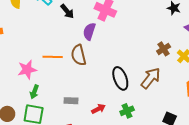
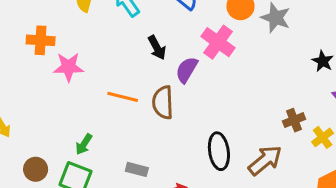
black arrow: (67, 11) -> (157, 48), moved
pink star: (27, 70) -> (68, 67), moved

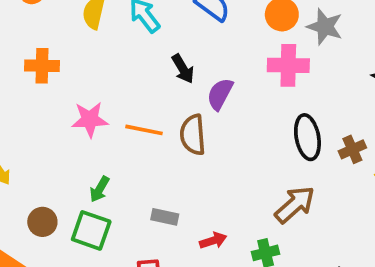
pink cross: (218, 42) -> (288, 65), moved, turned -32
pink star: (68, 67) -> (90, 119), moved
black ellipse: (219, 151) -> (307, 137), moved
brown arrow: (265, 160) -> (295, 205), moved

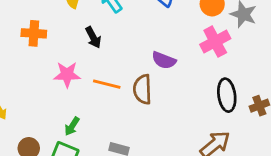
pink cross: (288, 65) -> (215, 42), turned -32
black arrow: (183, 69) -> (93, 37), moved
purple semicircle: (220, 94) -> (164, 60), turned -100

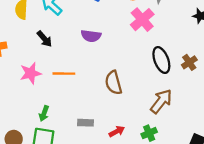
purple semicircle: (164, 60) -> (91, 36), moved
brown semicircle: (142, 89) -> (113, 83), moved

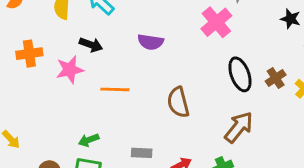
black arrow: (44, 39) -> (91, 45), turned -30
pink star: (31, 73) -> (70, 70), moved
green arrow: (44, 113) -> (89, 140), turned 49

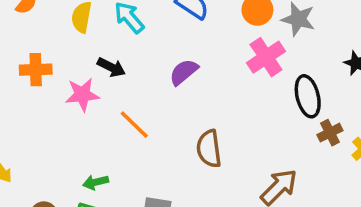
purple semicircle: (151, 42) -> (184, 72), turned 125
black ellipse: (240, 74) -> (308, 96), moved
orange line: (115, 89) -> (134, 125), turned 36

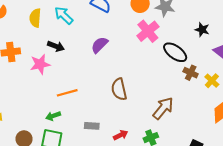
black ellipse: (308, 96) -> (175, 52), turned -35
orange line: (134, 125) -> (67, 93), moved, turned -54
brown cross: (330, 133) -> (191, 73), turned -32

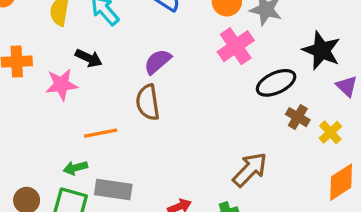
black star: (202, 30) -> (321, 51), size x1.6
black ellipse: (175, 52) -> (276, 83), turned -65
brown semicircle: (119, 89) -> (148, 102), moved
gray rectangle: (92, 126) -> (113, 189), moved, size x1.5

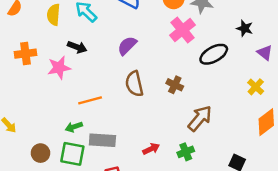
black star: (321, 51) -> (245, 28), size x0.6
brown semicircle: (148, 102) -> (134, 84), moved
brown cross: (298, 117) -> (175, 85), moved

